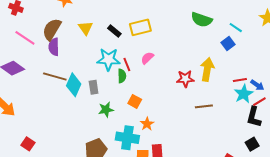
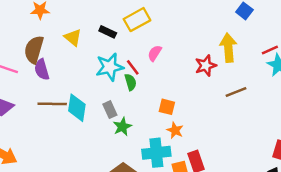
gray rectangle: (94, 87) -> (110, 110), moved
orange square: (135, 101) -> (167, 107), moved

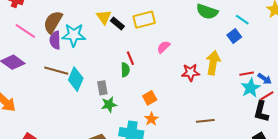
yellow triangle: (73, 37) -> (104, 17), moved
pink semicircle: (155, 53) -> (164, 47), moved
cyan star: (110, 67) -> (74, 35), moved
brown line: (236, 92) -> (205, 121), moved
orange square: (167, 107) -> (150, 98), turned 32

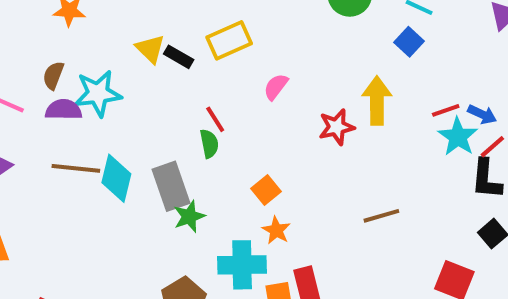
brown semicircle: (53, 22) -> (53, 75), size x0.6
purple semicircle: (55, 40) -> (64, 110), turned 102
gray rectangle: (102, 88) -> (171, 186), size x1.6

